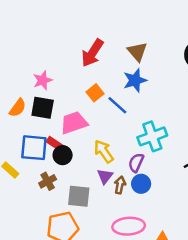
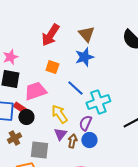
orange square: (95, 93) -> (52, 67), turned -32
blue line: (117, 105) -> (75, 88), moved

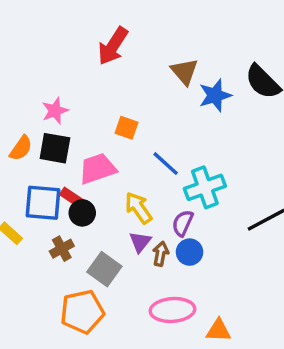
red arrow: (50, 35) -> (113, 46), moved
blue star: (84, 57) -> (215, 95), moved
gray square: (39, 150) -> (104, 269), turned 30

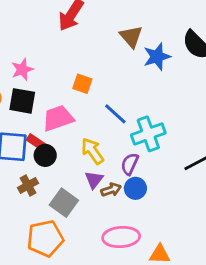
brown arrow: (161, 254) -> (111, 190), turned 60

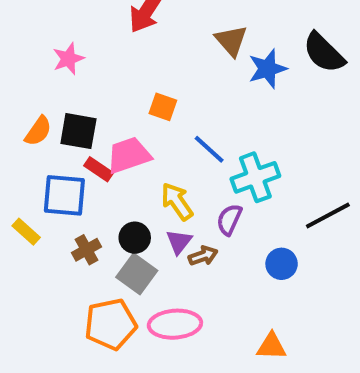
pink star: (22, 69) -> (68, 59), moved
red rectangle: (37, 142) -> (99, 169), moved
black circle: (45, 155) -> (135, 238), moved
blue circle: (135, 188) -> (282, 264), moved
pink ellipse: (121, 237) -> (175, 324), moved

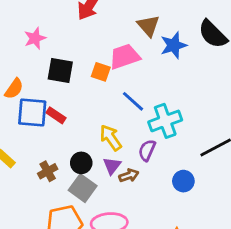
black square: (78, 131) -> (60, 71), moved
pink trapezoid: (129, 155) -> (125, 57), moved
blue square: (64, 195) -> (32, 112), moved

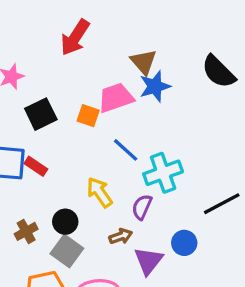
blue star: (174, 45) -> (155, 86), moved
black square: (60, 71) -> (41, 114), turned -36
purple triangle: (112, 166) -> (148, 261), moved, size x1.4

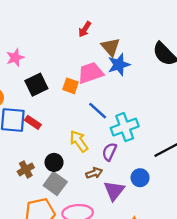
red arrow: (75, 37) -> (85, 29), moved, size x0.6

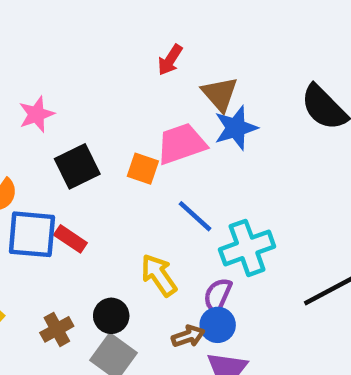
blue circle: (140, 178) -> (218, 325), moved

